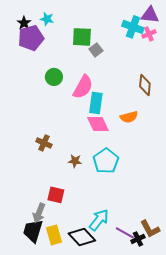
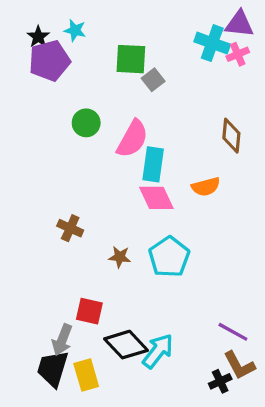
purple line: (125, 233) -> (233, 332), moved
black diamond: (82, 237) -> (126, 345), moved

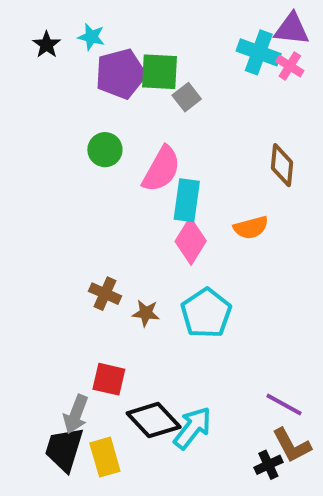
pink cross: (238, 54) -> (290, 66), turned -35
purple pentagon: (49, 61) -> (121, 74), moved
pink diamond: (156, 198) -> (191, 241), turned 57
brown cross: (70, 228) -> (105, 294), moved

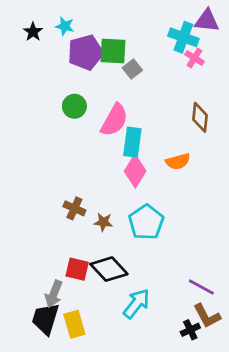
pink cross: (290, 66) -> (194, 58), moved
black diamond: (154, 420) -> (109, 269), moved

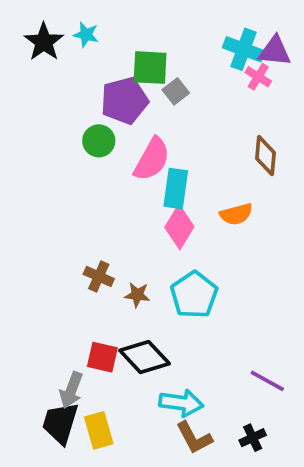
purple triangle: (207, 21) -> (275, 51), moved
black star: (33, 32) -> (44, 42), size x1.5
purple pentagon: (85, 52) -> (124, 101), moved
cyan arrow: (137, 304) -> (181, 403), turned 60
brown L-shape: (207, 316) -> (194, 438), moved

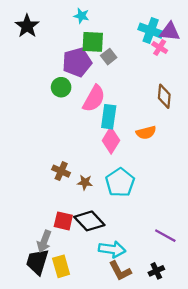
cyan star: (86, 35) -> (81, 16), moved

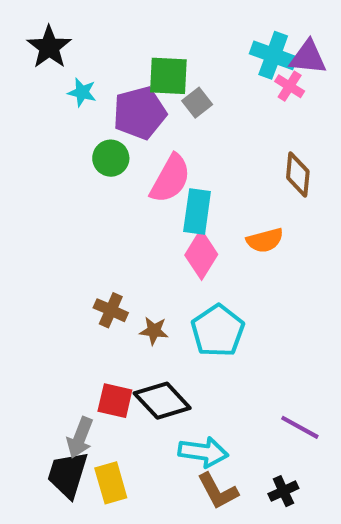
cyan star: (81, 16) -> (82, 92), moved

